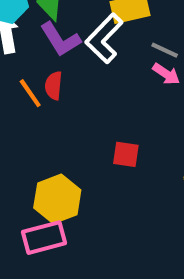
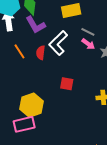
white L-shape: (104, 38) -> (58, 43), moved
red semicircle: (54, 86) -> (41, 53), moved

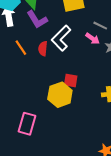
gray line: (88, 32) -> (100, 26), moved
yellow hexagon: (31, 105) -> (60, 95), moved
pink rectangle: (24, 124) -> (27, 124), turned -60

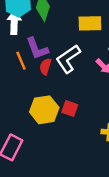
purple L-shape: (37, 20) -> (37, 48), moved
yellow hexagon: (60, 95) -> (44, 110), moved

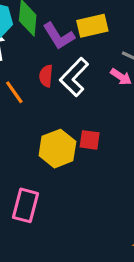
purple L-shape: (37, 48) -> (59, 36), moved
red semicircle: (45, 67) -> (46, 76), moved

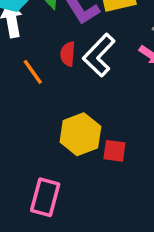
red square: (90, 140) -> (114, 151), moved

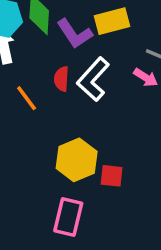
pink rectangle: (45, 197) -> (68, 217), moved

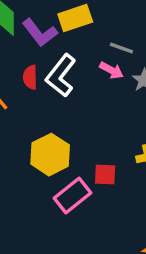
red square: (112, 176) -> (105, 175), moved
pink rectangle: (68, 217) -> (73, 195), moved, turned 42

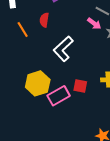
white L-shape: (61, 75) -> (63, 49), moved
yellow hexagon: (50, 155) -> (38, 83), moved

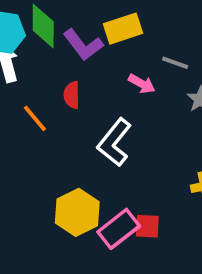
pink arrow: (94, 24) -> (142, 84), moved
red square: (80, 86) -> (147, 226), moved

